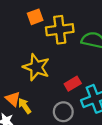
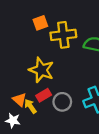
red rectangle: (73, 84) -> (44, 95), moved
gray circle: (63, 112) -> (62, 102), moved

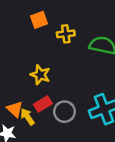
yellow cross: (63, 35) -> (66, 34), size x0.6
yellow star: (41, 70) -> (40, 75), size x0.7

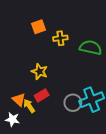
gray circle: (64, 112) -> (73, 103), moved

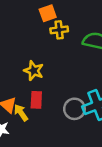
orange square: (39, 27) -> (48, 13), moved
red rectangle: (42, 95) -> (36, 100), turned -56

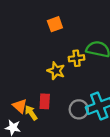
yellow cross: (59, 30) -> (77, 58), moved
yellow star: (34, 71) -> (56, 71), moved

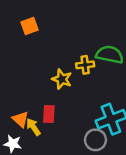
orange square: (55, 24) -> (30, 26), moved
gray circle: (79, 109) -> (95, 140), moved

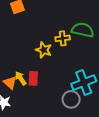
yellow arrow: (33, 127) -> (21, 78), moved

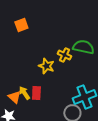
yellow cross: (63, 38) -> (64, 55), turned 32

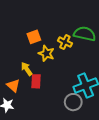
orange square: (21, 25) -> (34, 37), moved
yellow arrow: (24, 93) -> (27, 69), moved

